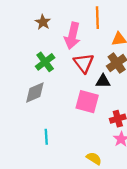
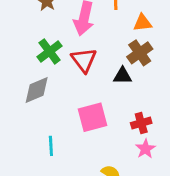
red triangle: (84, 63) -> (84, 60), moved
pink square: (87, 102) -> (92, 117), moved, turned -30

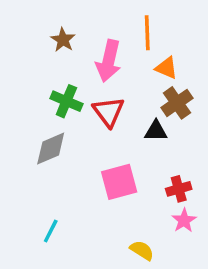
orange triangle: (143, 23) -> (166, 68), moved, turned 30
green cross: (50, 51) -> (66, 101), turned -30
cyan line: (51, 146) -> (51, 231), moved, turned 30

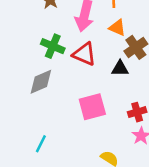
orange triangle: (166, 68) -> (117, 28), moved
red triangle: (109, 112) -> (84, 54), turned -30

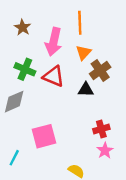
orange triangle: (117, 28) -> (83, 53), turned 49
pink square: (92, 107) -> (44, 136), moved

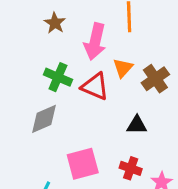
orange triangle: (83, 53) -> (123, 68), moved
black triangle: (86, 90) -> (137, 125), moved
red cross: (101, 129) -> (131, 168), moved, turned 35

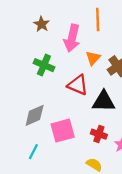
red triangle: (95, 86) -> (78, 85), moved
gray diamond: (44, 119) -> (35, 115), moved
black triangle: (137, 125) -> (104, 101), size x1.5

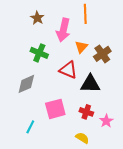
gray diamond: (35, 115) -> (26, 84), moved

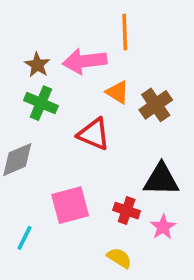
brown star: (37, 18) -> (37, 65), moved
pink arrow: (63, 30) -> (85, 61), turned 70
orange triangle: (81, 47) -> (117, 92), turned -40
black triangle: (90, 84) -> (161, 180), moved

